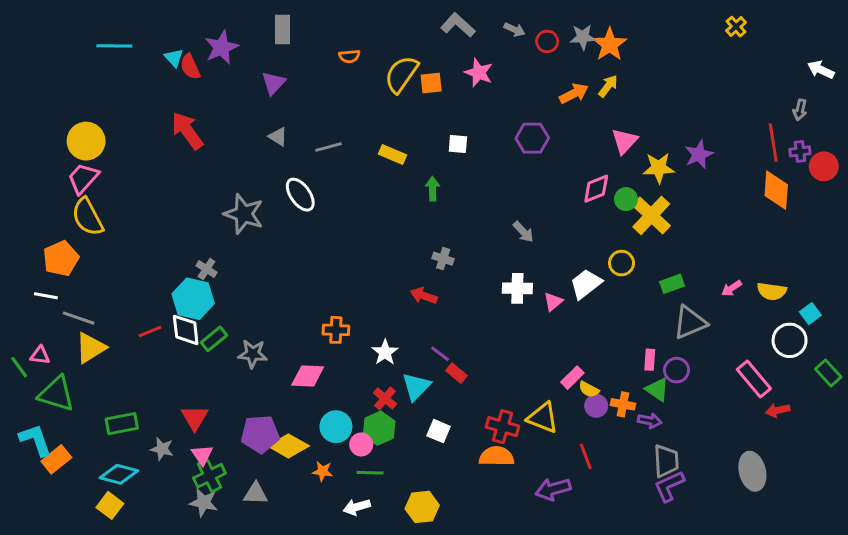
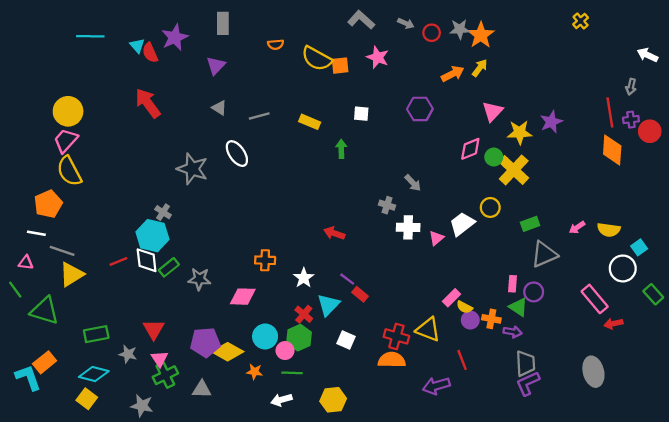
yellow semicircle: (401, 74) -> (317, 59), turned -96
gray cross: (443, 259) -> (387, 205), moved
pink triangle: (40, 355) -> (26, 263), moved
cyan L-shape: (36, 440) -> (28, 378), moved
gray star: (204, 502) -> (142, 406), moved

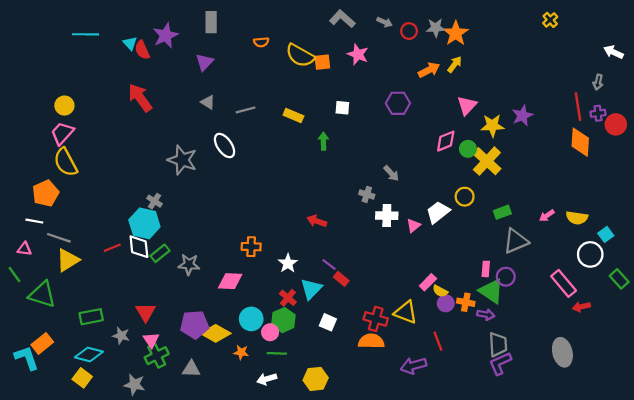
yellow circle: (68, 111) -> (64, 106), size x0.7
green triangle: (518, 307) -> (491, 291), size x1.4

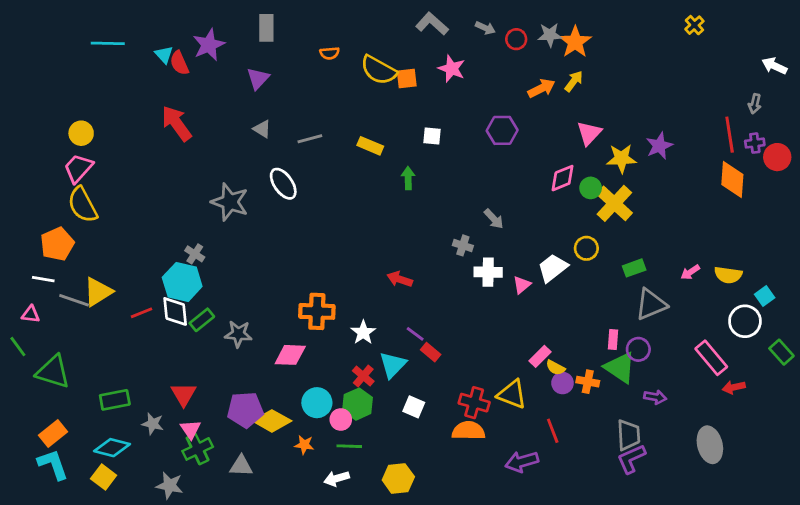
orange cross: (251, 247) -> (317, 311), size x1.4
yellow triangle: (68, 260) -> (98, 292), moved
purple arrow: (486, 314) -> (655, 397), moved
cyan L-shape: (27, 358) -> (53, 464), moved

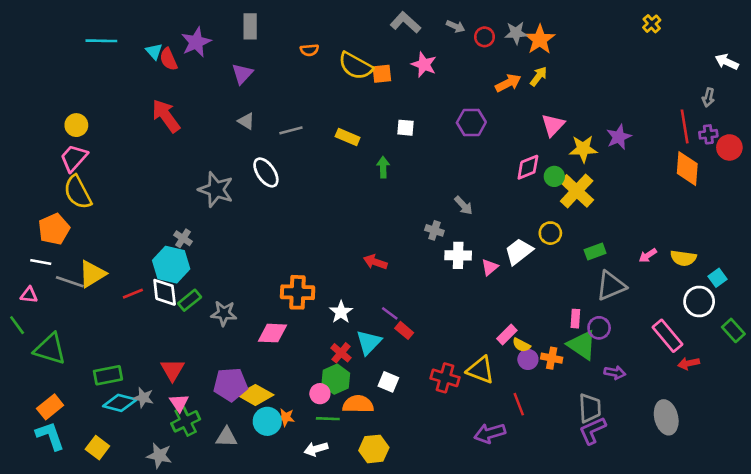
cyan circle: (317, 403) -> (267, 421), moved
orange semicircle: (468, 431) -> (358, 404), moved
cyan diamond: (112, 448) -> (120, 403), moved

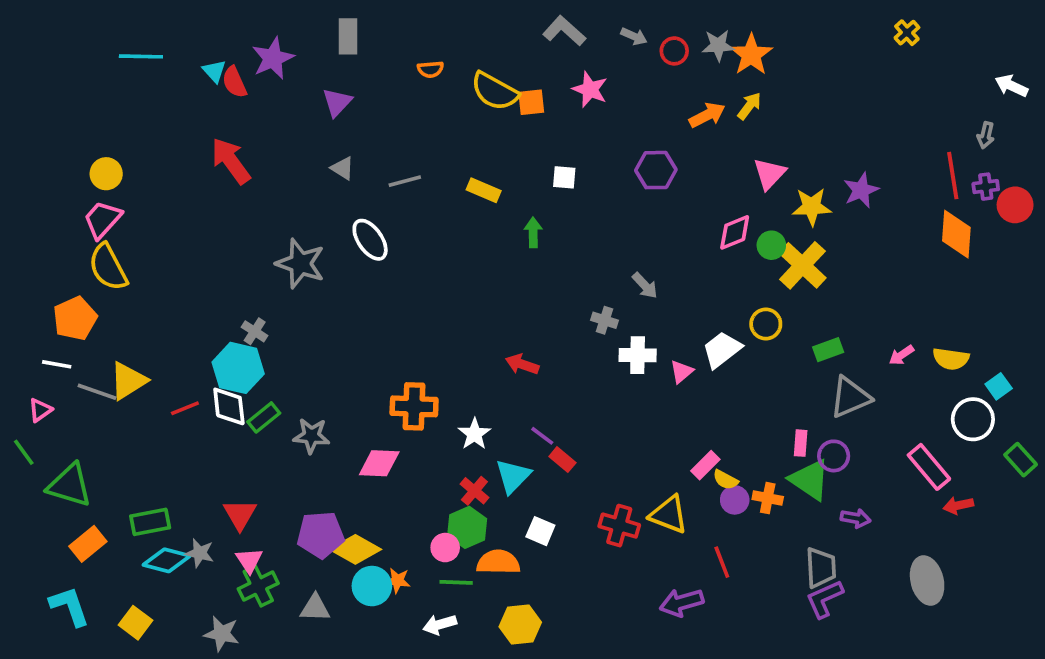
pink triangle: (29, 295) -> (40, 410), turned -42
orange rectangle: (50, 407) -> (88, 544), moved

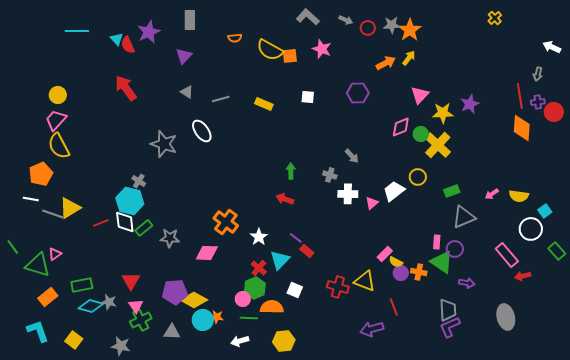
green arrow: (533, 232) -> (291, 171), moved
orange cross: (414, 406) -> (226, 222), turned 35
pink triangle: (40, 410) -> (55, 254), moved

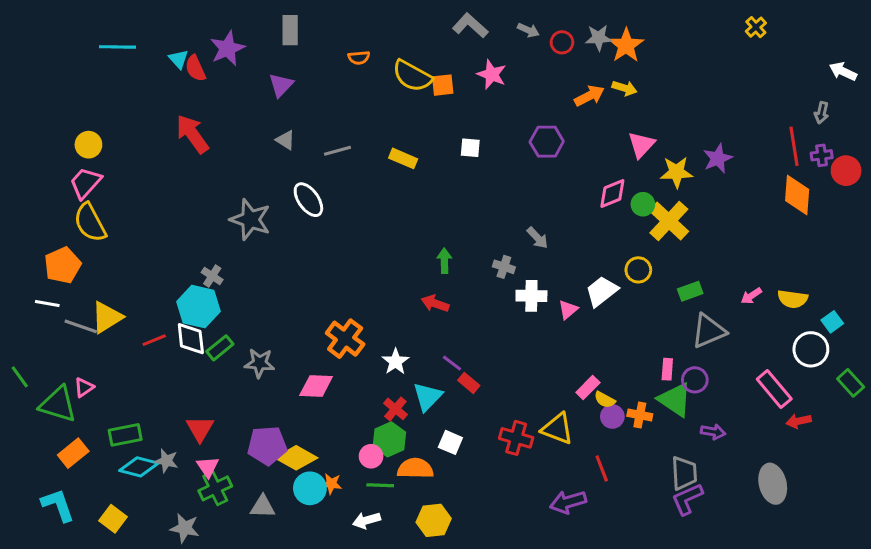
yellow arrow: (409, 58) -> (625, 88), turned 70

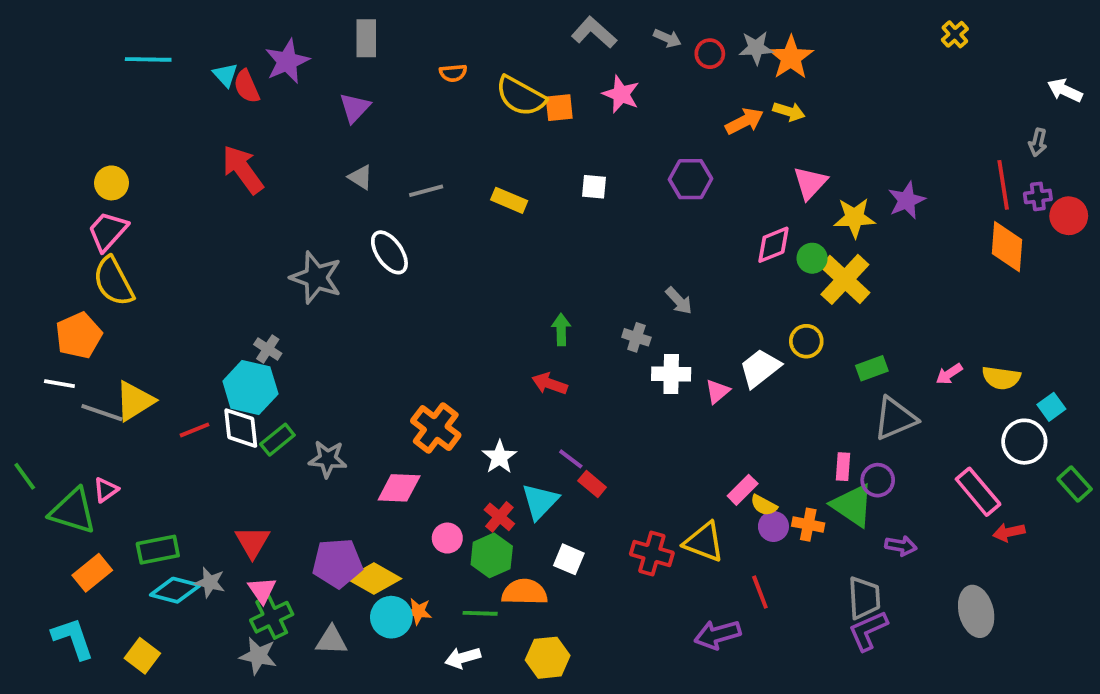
pink circle: (371, 456) -> (447, 538), moved
gray star: (185, 528) -> (258, 656), moved

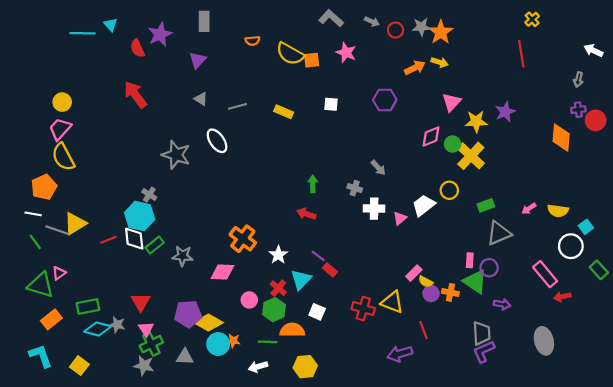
cyan triangle: (225, 75) -> (111, 25), moved
red line: (1003, 185) -> (521, 54), moved
green line: (25, 476) -> (35, 242), moved

